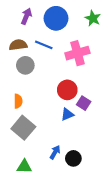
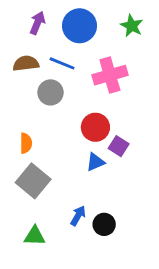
gray circle: (25, 65) -> (51, 92), moved

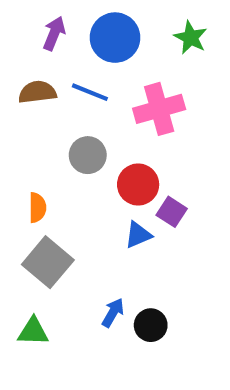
gray circle: (51, 92) -> (88, 155), moved
green triangle: (35, 236) -> (33, 331), moved

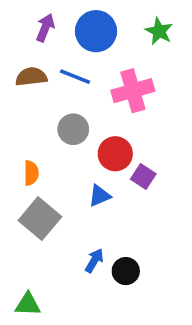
blue triangle: (138, 235) -> (100, 196), moved
green triangle: (33, 331) -> (28, 304), moved

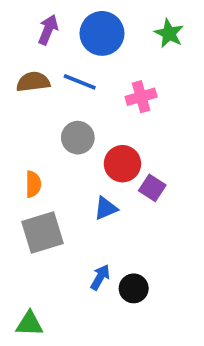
pink cross: (133, 91) -> (141, 97), size x0.7
gray square: (40, 219) -> (42, 233), turned 33

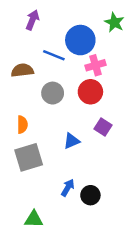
blue circle: (102, 33) -> (80, 40), moved
brown semicircle: (33, 82) -> (22, 70), moved
red circle: (122, 164) -> (90, 92), moved
green triangle: (29, 324) -> (34, 219), moved

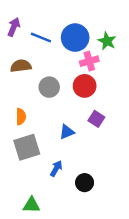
purple arrow: (32, 20) -> (14, 27), moved
green star: (114, 22) -> (107, 41), moved
blue line: (54, 55) -> (41, 38), moved
blue arrow: (68, 188) -> (56, 168), moved

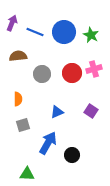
pink cross: (89, 61) -> (94, 69), moved
purple square: (96, 119) -> (91, 111), moved
gray square: (27, 147) -> (23, 125), size x0.6
blue arrow: (56, 168) -> (48, 143), size x1.6

